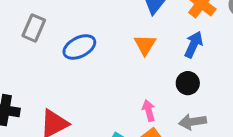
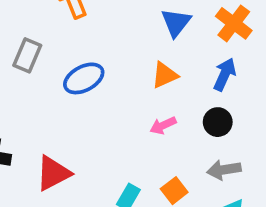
orange triangle: (145, 45) -> (165, 75), turned 35
pink arrow: (149, 111) -> (163, 125), moved, turned -100

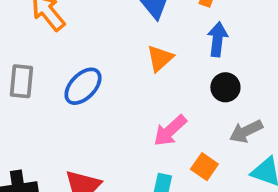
pink arrow: (163, 125) -> (170, 131), moved, size x1.4

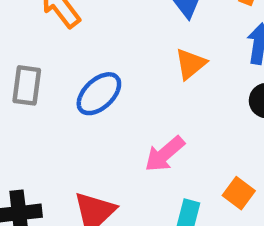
pink arrow: (170, 131) -> (165, 154), moved

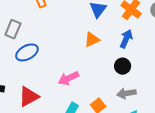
blue ellipse: (99, 94) -> (27, 52), moved

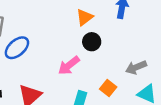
black circle: (123, 66) -> (92, 42), moved

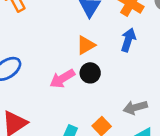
pink arrow: (69, 65) -> (62, 79), moved

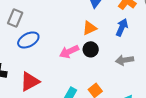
gray arrow: (135, 107) -> (125, 60), moved

